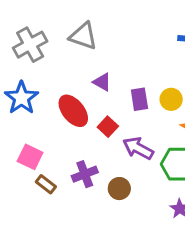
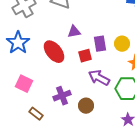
purple triangle: (102, 82) -> (74, 32), turned -40
red square: (108, 127) -> (85, 56), moved, turned 32
brown rectangle: (46, 184) -> (36, 114), moved

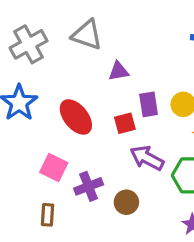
purple triangle: (74, 32) -> (119, 71), moved
pink square: (24, 84) -> (54, 167), moved
brown rectangle: (36, 114) -> (47, 215), turned 56

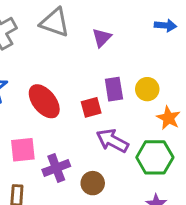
purple triangle: (119, 71) -> (102, 38), moved, turned -35
pink square: (54, 167) -> (23, 150), turned -32

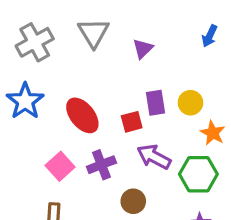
gray triangle: (55, 22) -> (93, 33), turned 40
blue arrow: (165, 25) -> (210, 36), turned 110
pink square: (23, 150) -> (60, 166), turned -36
purple cross: (56, 168) -> (101, 165), moved

